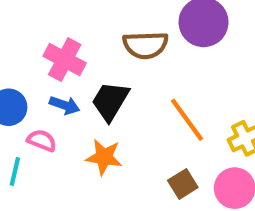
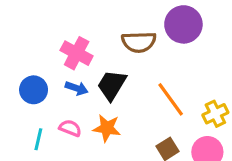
pink semicircle: (42, 140) -> (70, 128), moved

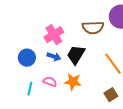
pink cross: (77, 53) -> (54, 35), turned 30

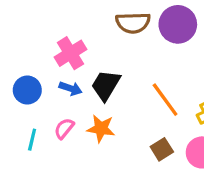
brown semicircle: (93, 28) -> (133, 23), moved
pink semicircle: (50, 82) -> (64, 128), turned -72

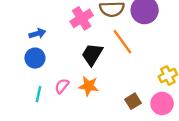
pink cross: (71, 53) -> (82, 18), moved
blue arrow: (71, 88) -> (37, 34), moved, turned -35
orange line: (165, 100) -> (122, 42), moved

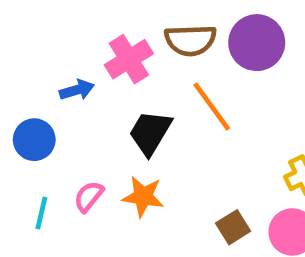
blue arrow: (37, 34) -> (77, 90), moved

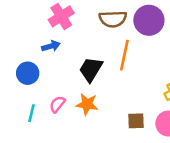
pink cross: (129, 59) -> (61, 16), moved
orange line: (212, 107) -> (124, 55), turned 48
brown square: (233, 227) -> (136, 121), turned 30

